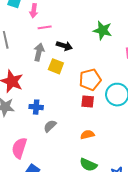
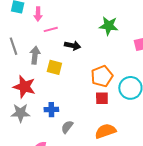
gray arrow: (39, 52) -> (35, 55), moved
yellow square: (56, 66) -> (54, 67), moved
orange semicircle: (87, 135) -> (105, 131), size x1.5

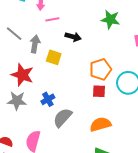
gray line: (13, 46) -> (14, 34), turned -36
blue cross: (51, 110) -> (48, 99), turned -32
gray semicircle: (67, 127) -> (63, 118), size x1.5

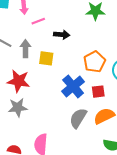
red square: (99, 91) -> (98, 92), moved
blue cross: (48, 99) -> (73, 86), moved, size x1.6
gray semicircle: (63, 118) -> (78, 118), moved

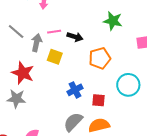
pink line: (38, 21) -> (54, 32), moved
orange pentagon: (94, 62) -> (100, 58), moved
blue cross: (73, 86) -> (75, 90), size x0.7

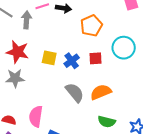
yellow square: (55, 57) -> (49, 58), moved
red square: (98, 100) -> (96, 58), moved
gray semicircle: (73, 122) -> (75, 93), turned 105

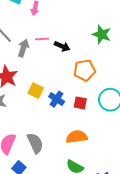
blue cross: (72, 61) -> (57, 99), turned -35
gray semicircle: (75, 93) -> (35, 143), moved

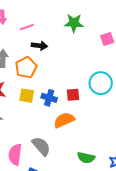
pink line: (42, 39) -> (27, 27), moved
orange pentagon: (85, 70) -> (26, 67), moved
orange semicircle: (77, 137) -> (64, 120), moved

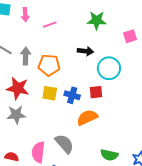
black arrow: (39, 46) -> (86, 51), moved
orange pentagon: (26, 67) -> (49, 65), turned 30
cyan circle: (101, 83) -> (109, 68), moved

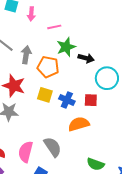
green star: (97, 20) -> (66, 47), moved, turned -30

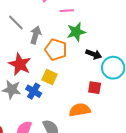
black arrow: (86, 58) -> (94, 54), moved
blue cross: (67, 100) -> (34, 91), moved

